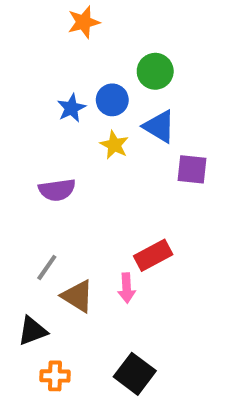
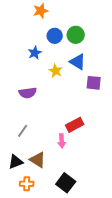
blue circle: (112, 100) -> (55, 36), moved
brown triangle: (77, 296) -> (38, 160), moved

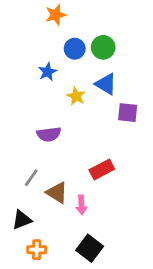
purple semicircle: (28, 93) -> (49, 134), moved
pink arrow: (62, 141) -> (81, 205), moved
brown triangle: (38, 160) -> (57, 193), moved

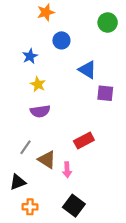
green circle: (103, 47) -> (108, 22), moved
blue star: (48, 72) -> (30, 56), moved
yellow star: (76, 96) -> (38, 84), moved

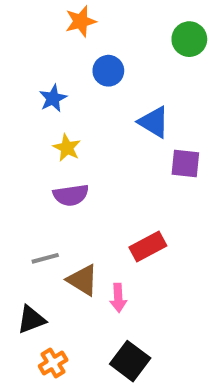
gray line: (26, 147) -> (45, 258), turned 40
orange cross: (30, 207) -> (53, 363), turned -32

